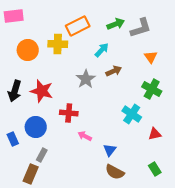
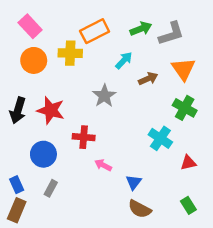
pink rectangle: (14, 16) -> (30, 26), moved, turned 54
orange triangle: (151, 57) -> (183, 69), size x1.5
brown arrow: (114, 71) -> (148, 79), moved
blue rectangle: (13, 139) -> (17, 185), moved
brown rectangle: (31, 174) -> (17, 210), moved

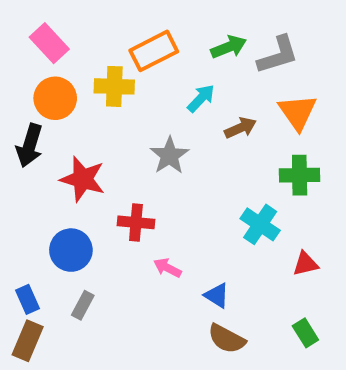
green cross: (185, 108) -> (300, 175), turned -30
black arrow: (18, 110) -> (30, 146), moved
blue triangle: (134, 182) -> (217, 295), turned -35

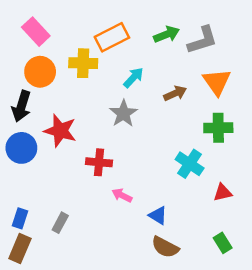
cyan arrow: (201, 98) -> (133, 78), moved
blue circle: (71, 250) -> (21, 148), moved
blue rectangle: (28, 299) -> (20, 218), turned 42

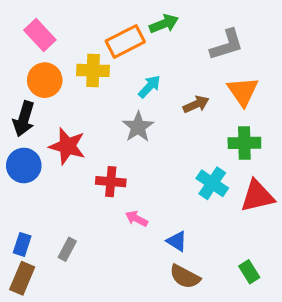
green arrow: (167, 34) -> (164, 24), moved
red triangle: (223, 192) -> (257, 196), moved, size x1.6

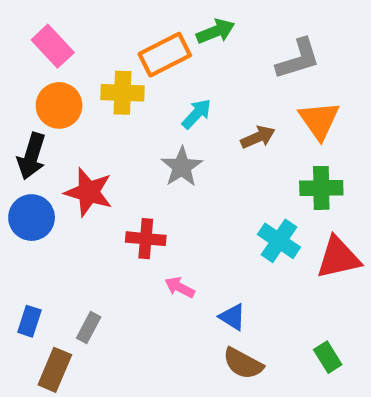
brown rectangle: (22, 278) -> (55, 370), moved

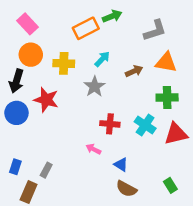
yellow cross: (122, 93) -> (64, 63), moved
orange triangle: (319, 120) -> (166, 62), turned -45
red cross: (146, 239) -> (110, 124), moved

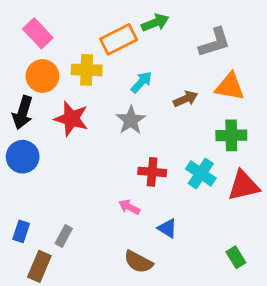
yellow cross: (64, 63) -> (87, 70), moved
red star: (46, 100) -> (71, 119), moved
brown semicircle: (126, 189) -> (138, 262), moved

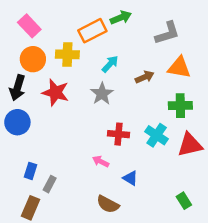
blue rectangle: (21, 231) -> (31, 171), moved

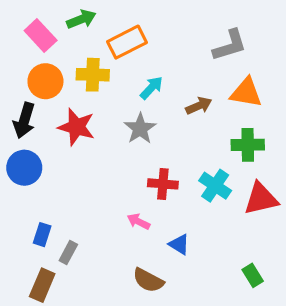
green arrow: (121, 18) -> (81, 19), moved

